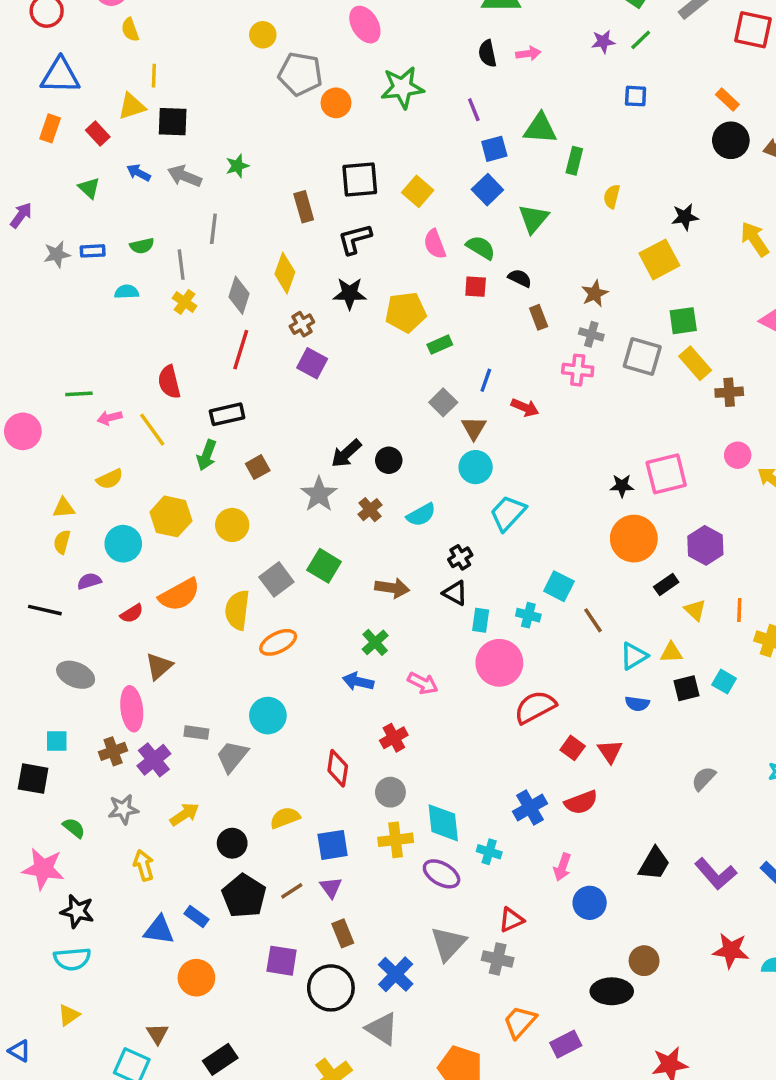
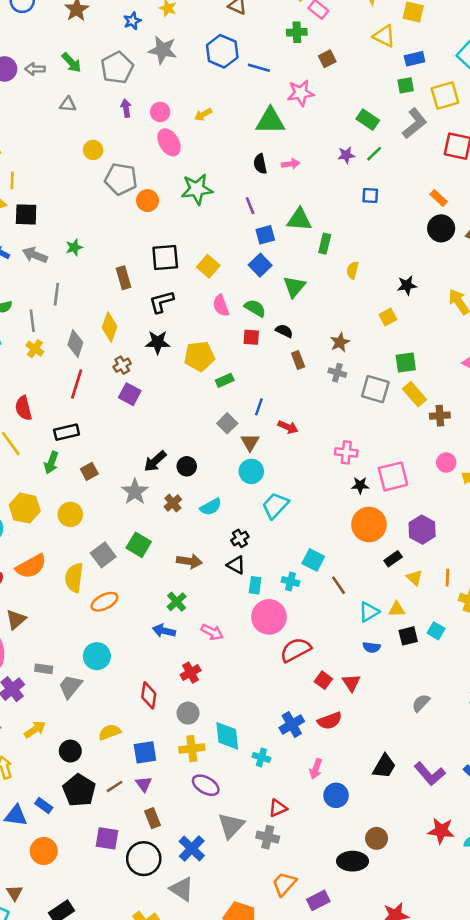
yellow square: (659, 259) -> (388, 317), size x0.6
pink cross: (578, 370) -> (346, 452), moved
purple ellipse: (442, 874) -> (206, 785), moved

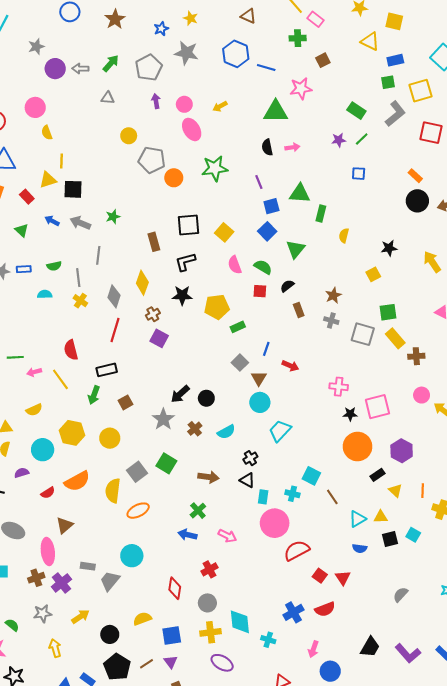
green arrow: (72, 63) -> (111, 63), turned -96
black semicircle: (284, 331) -> (287, 286), turned -64

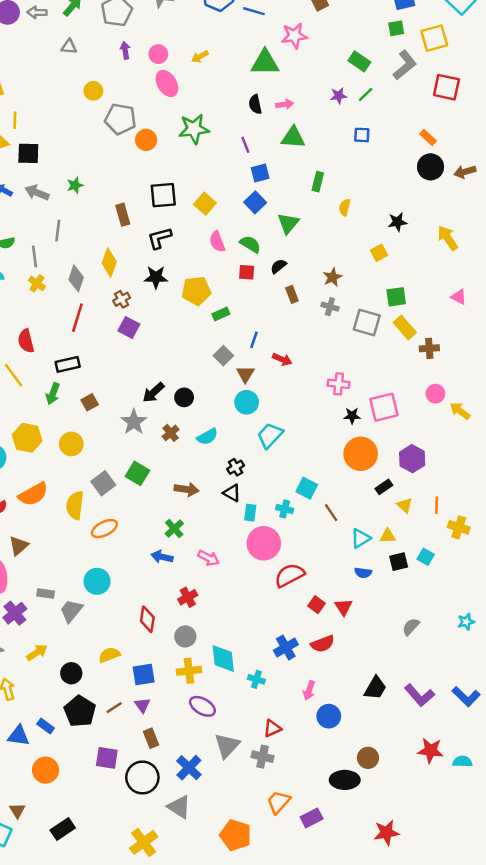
green triangle: (300, 194) -> (293, 137), moved

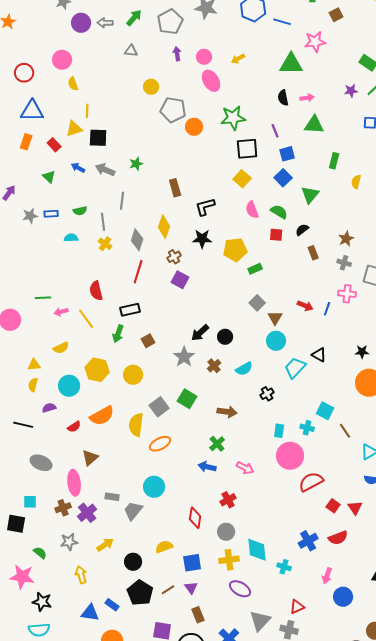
black square: (163, 195) -> (247, 149), moved
blue line: (254, 340) -> (327, 309), moved
pink cross: (339, 384) -> (347, 294), moved
black triangle: (232, 493) -> (319, 355), moved

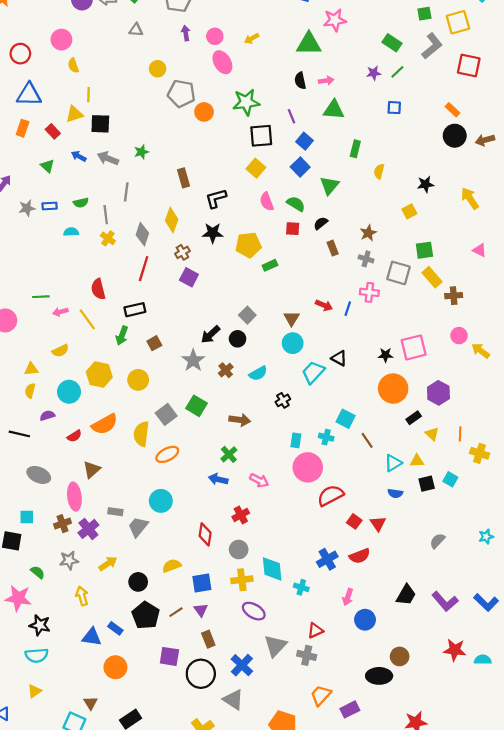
blue square: (287, 154) -> (305, 141), turned -35
gray square: (257, 303) -> (247, 315), moved

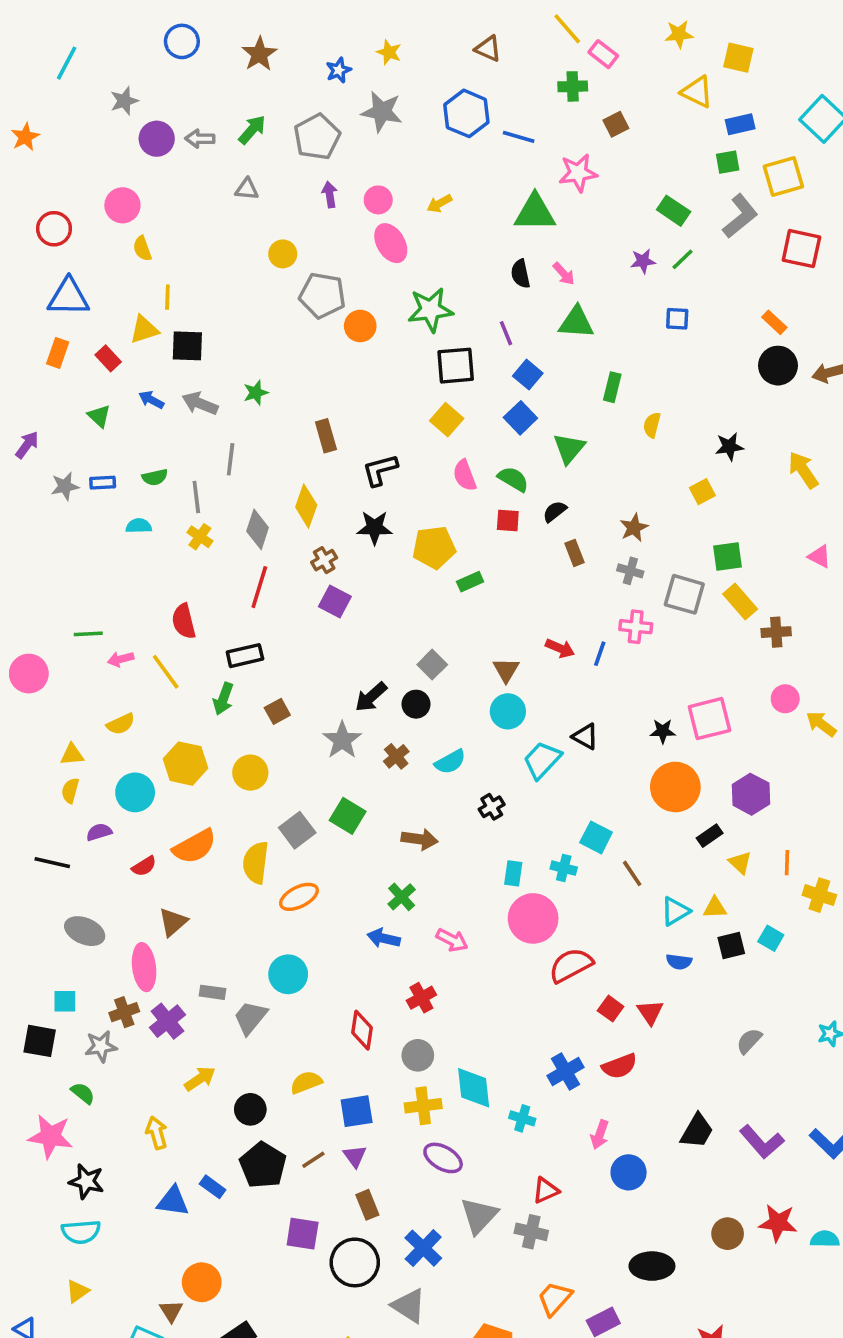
pink arrow: (326, 81) -> (564, 274), turned 56
gray star: (69, 560) -> (101, 1046), moved
brown circle: (400, 656) -> (728, 1234), moved
orange circle: (115, 667) -> (202, 1282), moved

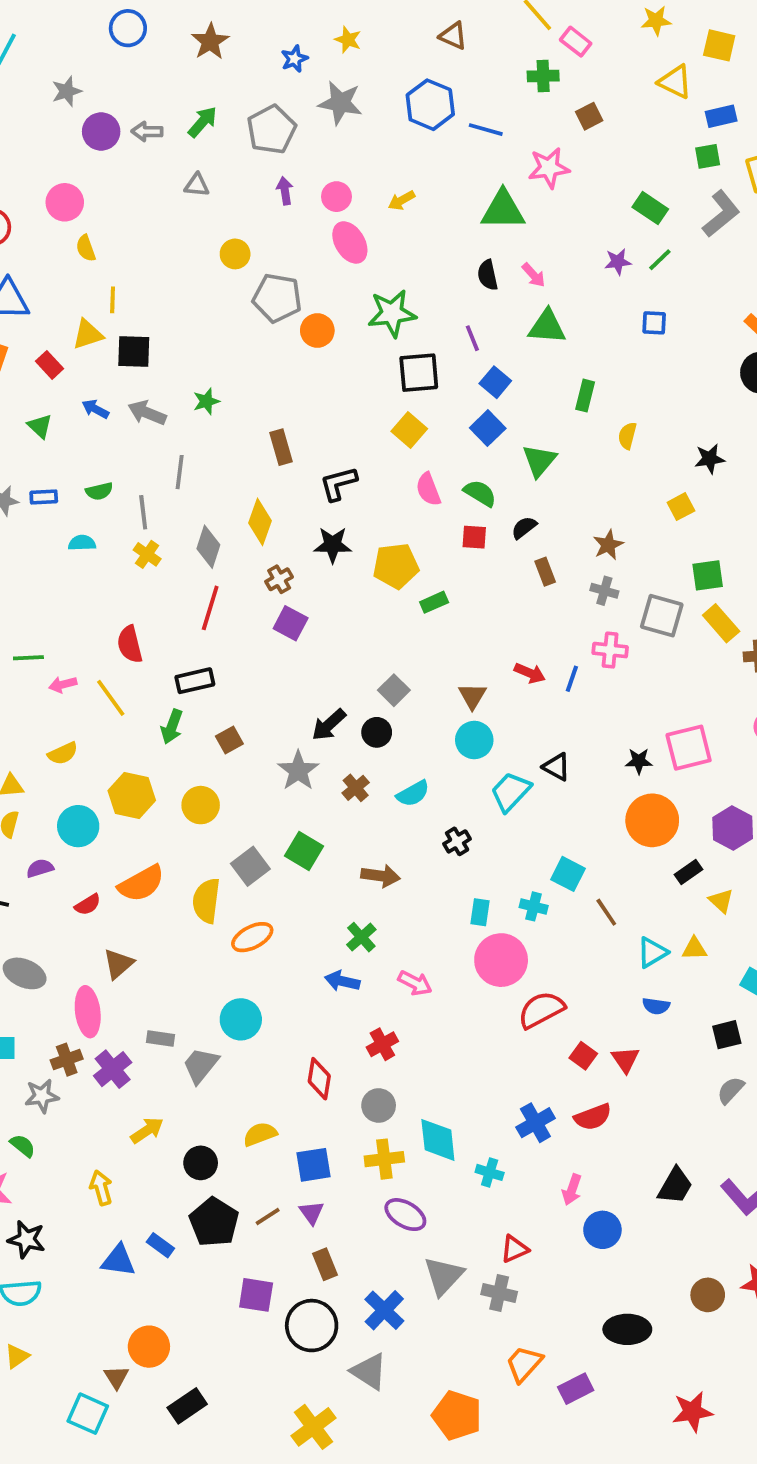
black square: (731, 945) -> (727, 1035), moved

